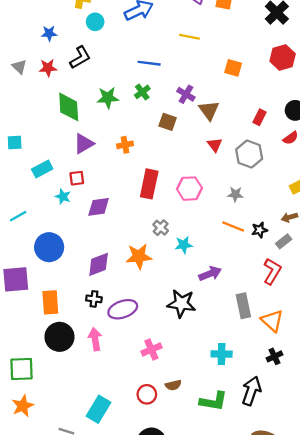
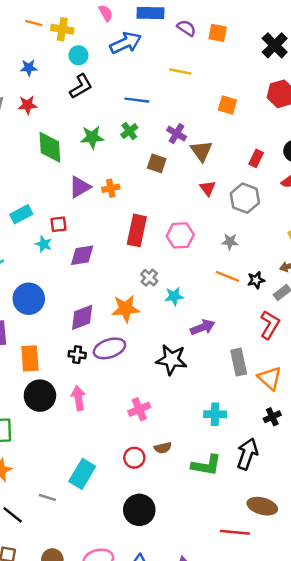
black L-shape: (80, 57) -> (81, 86), moved
purple triangle: (84, 144) -> (80, 187), moved
purple ellipse: (123, 309) -> (109, 348), moved

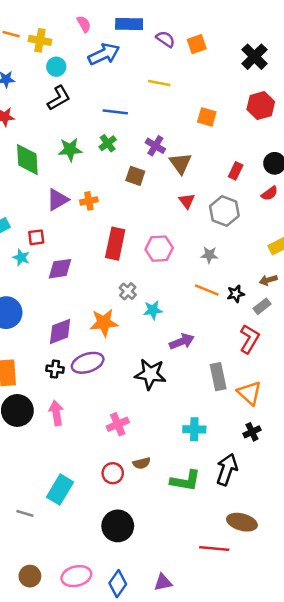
orange square: (218, 33) -> (197, 44), turned -30

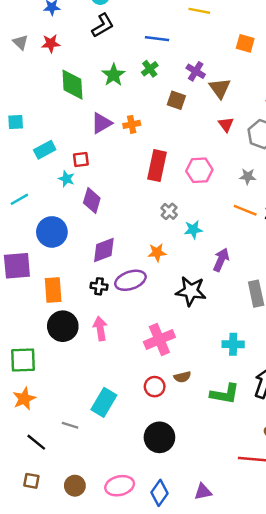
green star: (70, 150) -> (114, 75), turned -30
purple diamond: (60, 269) -> (92, 201), moved, turned -65
orange star: (104, 323) -> (157, 252), moved, size x0.7
purple arrow: (182, 341) -> (221, 260), turned -45
pink cross: (118, 424) -> (159, 339), size x1.4

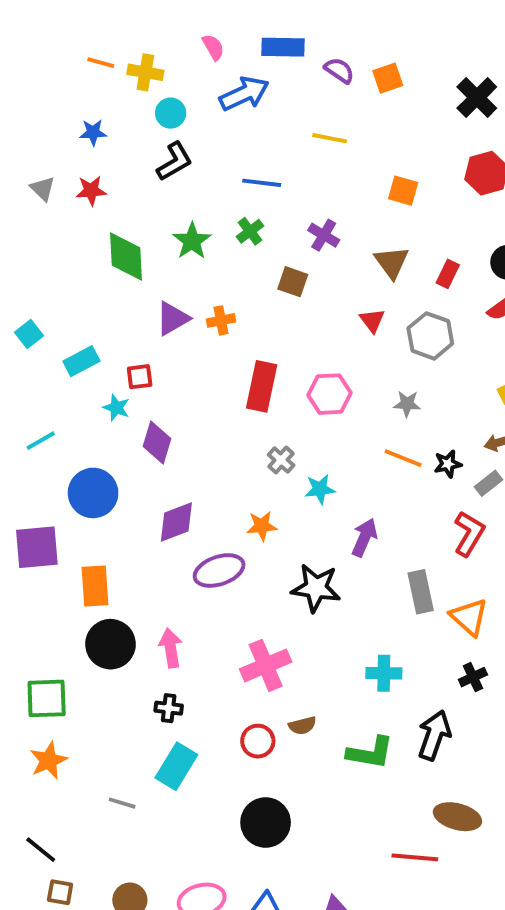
brown triangle: (220, 88) -> (392, 262), moved
cyan square: (16, 122) -> (29, 334), moved, turned -35
black cross: (99, 286) -> (169, 708), moved
black line: (36, 442) -> (41, 850), moved

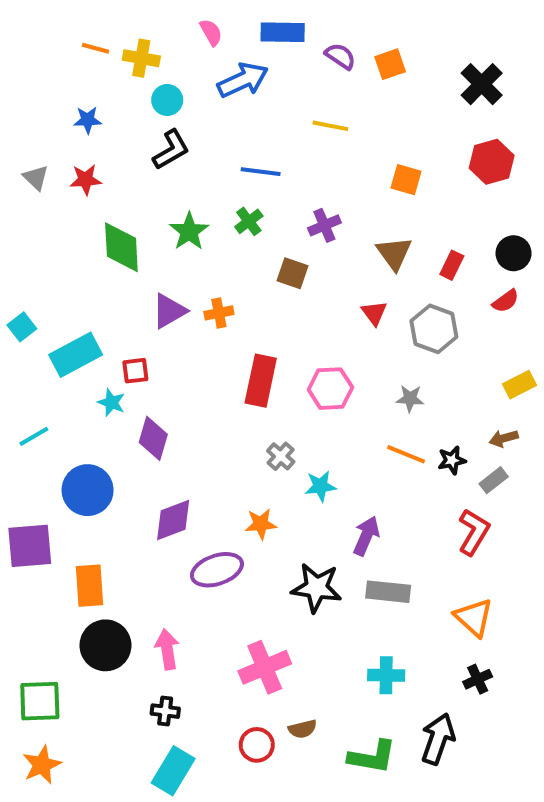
purple cross: (324, 235) -> (324, 225), turned 36
cyan rectangle: (81, 361) -> (76, 355), size x1.4
gray rectangle: (421, 592) -> (388, 592), moved, turned -72

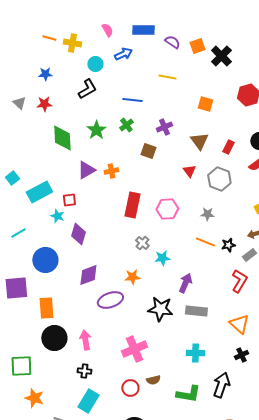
blue arrow: (243, 80) -> (123, 54), size x0.7
black cross: (482, 84) -> (221, 56), moved
cyan circle: (167, 100) -> (95, 64), moved
orange star: (42, 765) -> (34, 398), moved, turned -30

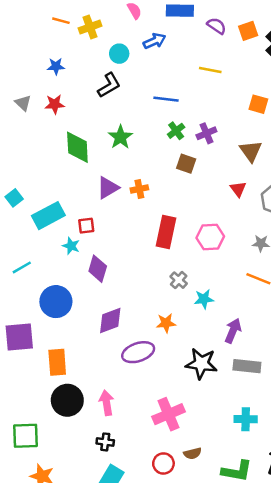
yellow cross: (72, 43) -> (90, 27), turned -30
green cross: (126, 125) -> (176, 131), moved

